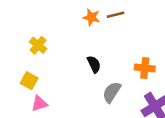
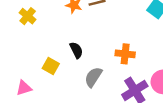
yellow cross: (38, 45) -> (28, 16), moved
yellow square: (29, 81) -> (51, 66), moved

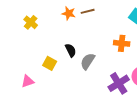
orange cross: (125, 54) -> (122, 43), moved
gray semicircle: (93, 77) -> (88, 61), moved

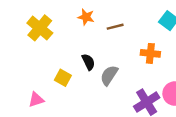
brown line: (88, 11) -> (115, 27), moved
yellow cross: (31, 22) -> (40, 28), size x1.5

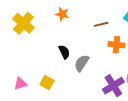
brown line: (115, 27) -> (101, 24), moved
yellow square: (63, 78) -> (47, 83), moved

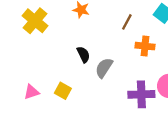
brown line: (101, 24) -> (127, 22), turned -48
purple cross: (113, 86) -> (141, 94), turned 30

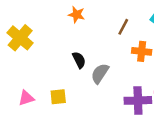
yellow cross: (35, 21) -> (20, 38), moved
yellow square: (63, 91) -> (58, 97), turned -35

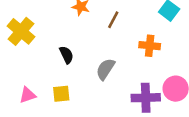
brown line: (123, 27) -> (113, 20), moved
black semicircle: (79, 60) -> (66, 55), moved

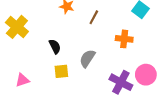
yellow square: (61, 94) -> (61, 71), moved
purple cross: (146, 98) -> (121, 82), turned 30

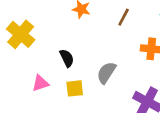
brown line: (94, 17) -> (124, 17), moved
pink triangle: (22, 80) -> (40, 83), moved

